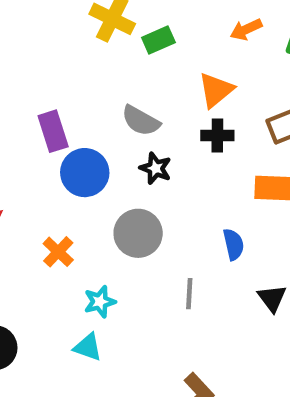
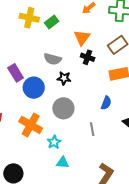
black cross: (217, 136) -> (88, 57), turned 32
blue semicircle: (233, 244) -> (106, 103), turned 48
orange cross: (58, 252) -> (31, 125), size x1.6
cyan triangle: (88, 347) -> (63, 163), moved

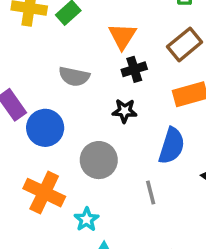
black cross: (88, 57) -> (134, 69), turned -32
black star: (64, 78) -> (125, 111), moved
blue semicircle: (106, 103) -> (172, 146), size x1.5

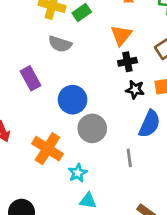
gray semicircle: (74, 76) -> (60, 44), moved
black star: (125, 111) -> (135, 90), moved
blue circle: (45, 128) -> (73, 100), moved

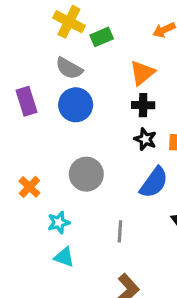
blue circle: (73, 100) -> (76, 105), moved
orange cross: (47, 149) -> (29, 187), size x0.6
gray line: (129, 158) -> (120, 231), moved

